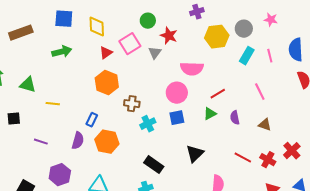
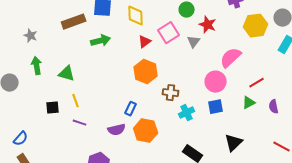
brown rectangle: (21, 33) -> (74, 22), moved
pink semicircle: (192, 69) -> (231, 58), turned 135
yellow line: (53, 104) -> (76, 101), moved, turned 64
purple semicircle: (78, 141) -> (117, 130), turned 60
purple line: (41, 142) -> (80, 123), moved

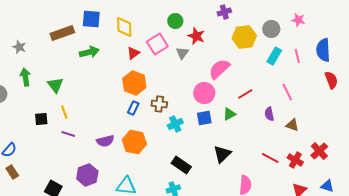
green triangle: (67, 74) -> (55, 85), turned 36
green triangle: (249, 103) -> (229, 114), moved
purple semicircle: (274, 107) -> (269, 114), moved
blue rectangle: (131, 109) -> (133, 108), moved

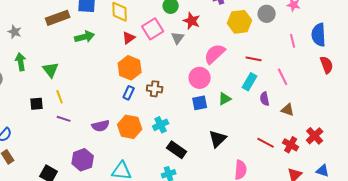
cyan rectangle: (274, 56) -> (250, 82), moved
red line: (245, 94) -> (254, 59), moved, turned 42
cyan cross: (175, 124) -> (161, 125), moved

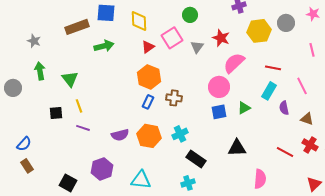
red star: (192, 21) -> (221, 38), moved
black triangle: (218, 139) -> (237, 148), turned 42
red cross: (291, 145) -> (310, 145), moved

